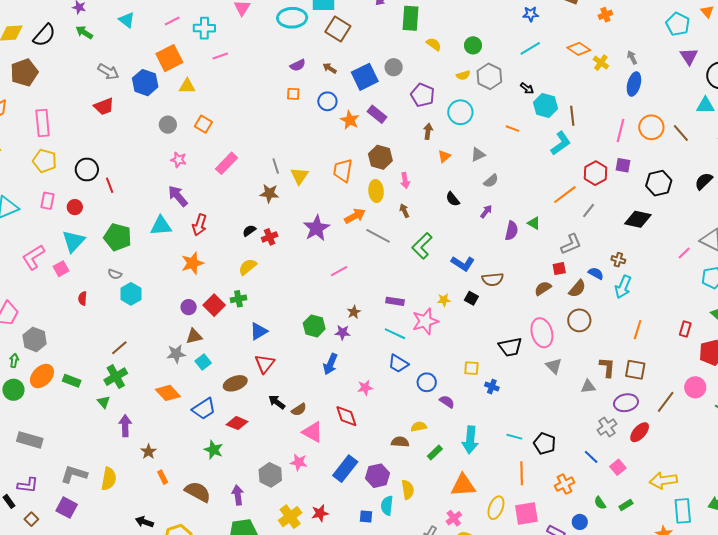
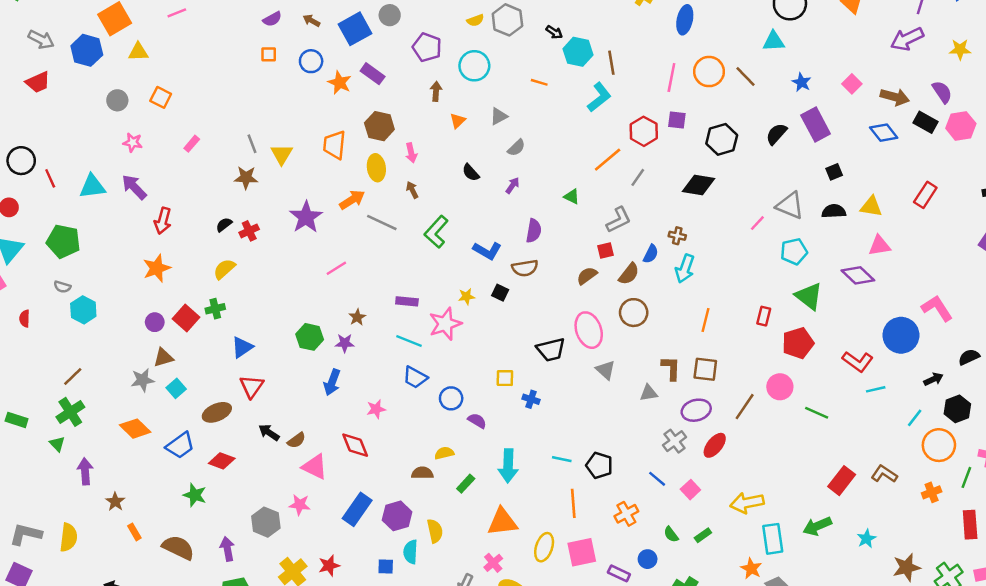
pink rectangle: (227, 163) -> (192, 144), size x0.6
cyan triangle: (161, 226) -> (92, 186), moved
purple semicircle: (511, 231) -> (534, 231), moved
blue semicircle: (596, 273) -> (651, 254), turned 91

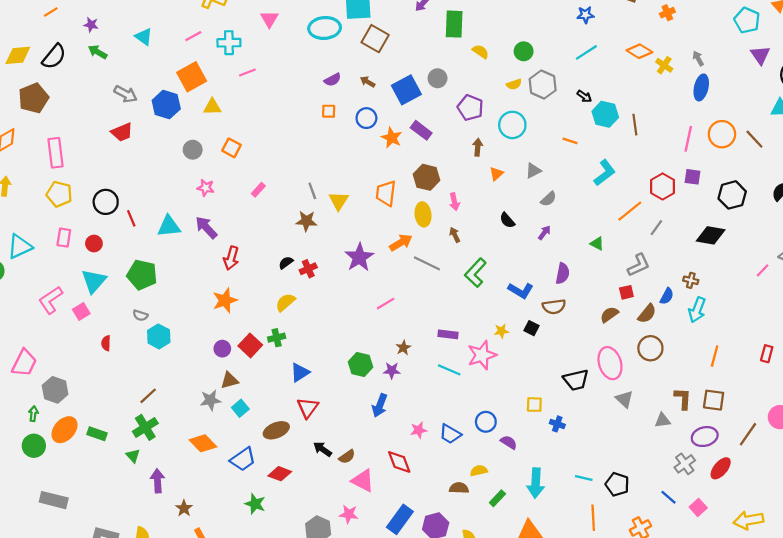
cyan L-shape: (599, 97) -> (605, 173), moved
blue trapezoid: (415, 377) -> (450, 434), moved

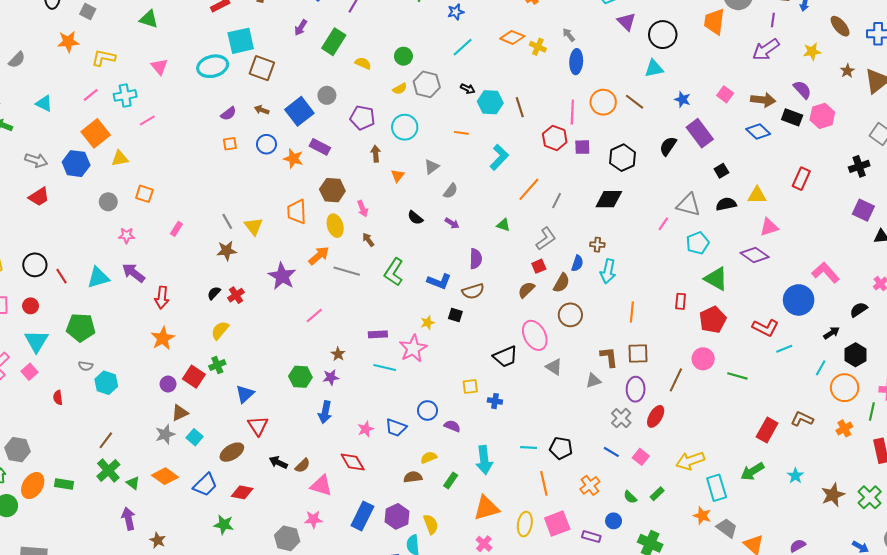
green rectangle: (454, 24) -> (334, 42), turned 40
red hexagon: (663, 186) -> (555, 138), moved
purple arrow: (544, 233) -> (452, 223), turned 96
purple ellipse: (705, 437) -> (636, 389), turned -65
green triangle: (133, 456) -> (133, 483), moved

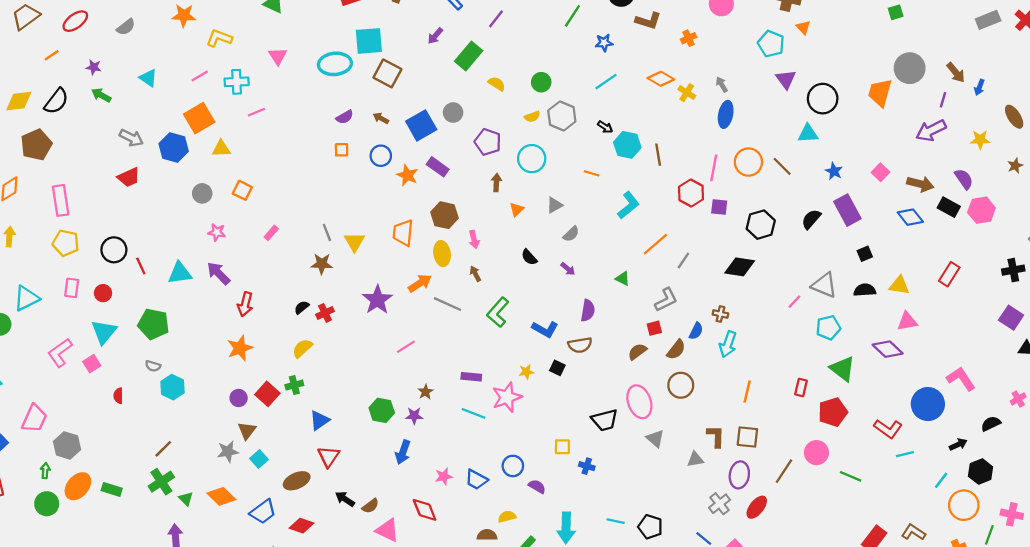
brown triangle: (180, 413) -> (247, 431), turned -36

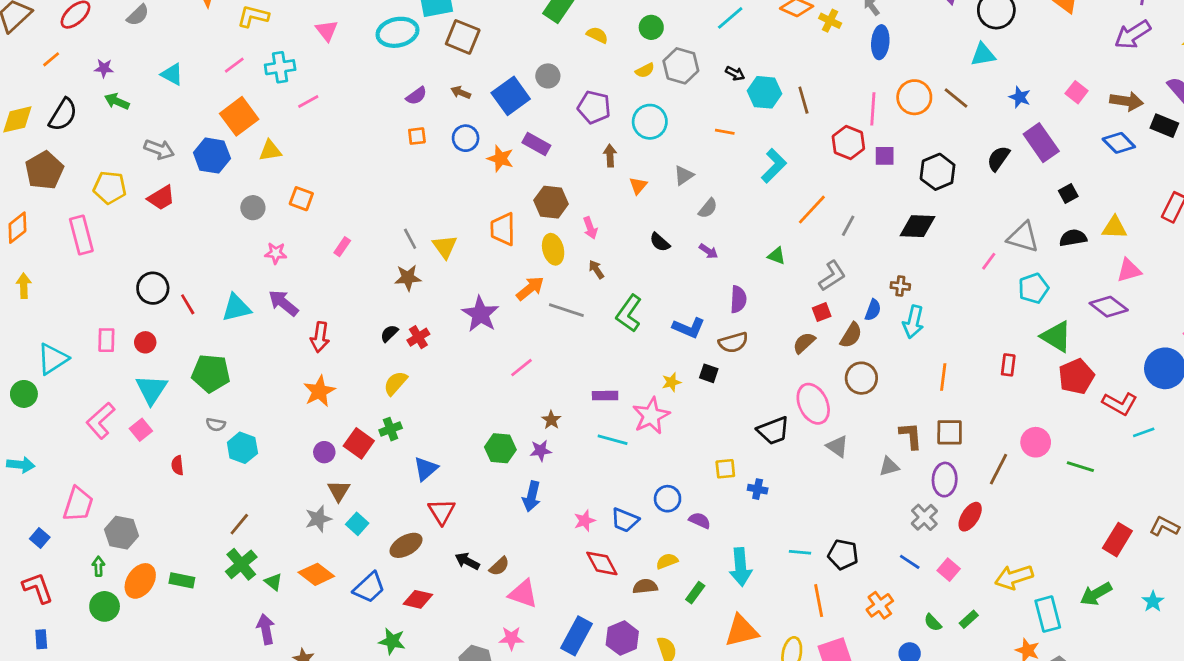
yellow pentagon: (66, 243) -> (110, 187), moved
red pentagon: (833, 412) -> (1076, 376), moved
red diamond: (425, 510) -> (602, 563), moved

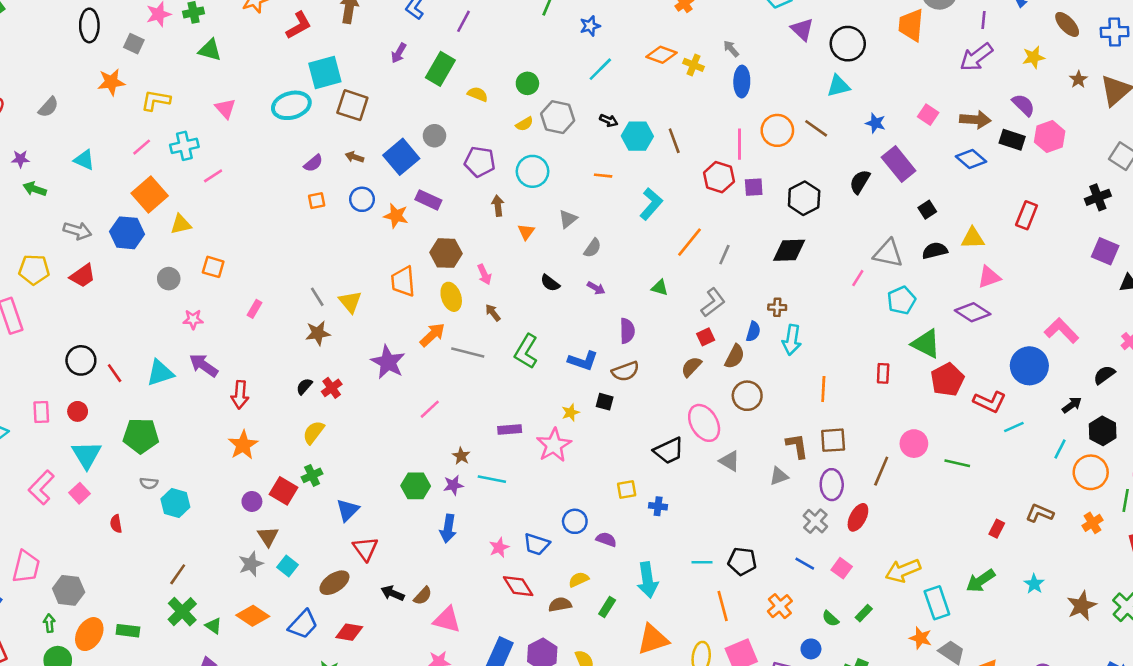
cyan line: (613, 440) -> (492, 479), moved
red rectangle: (1117, 540) -> (997, 529), size x0.6

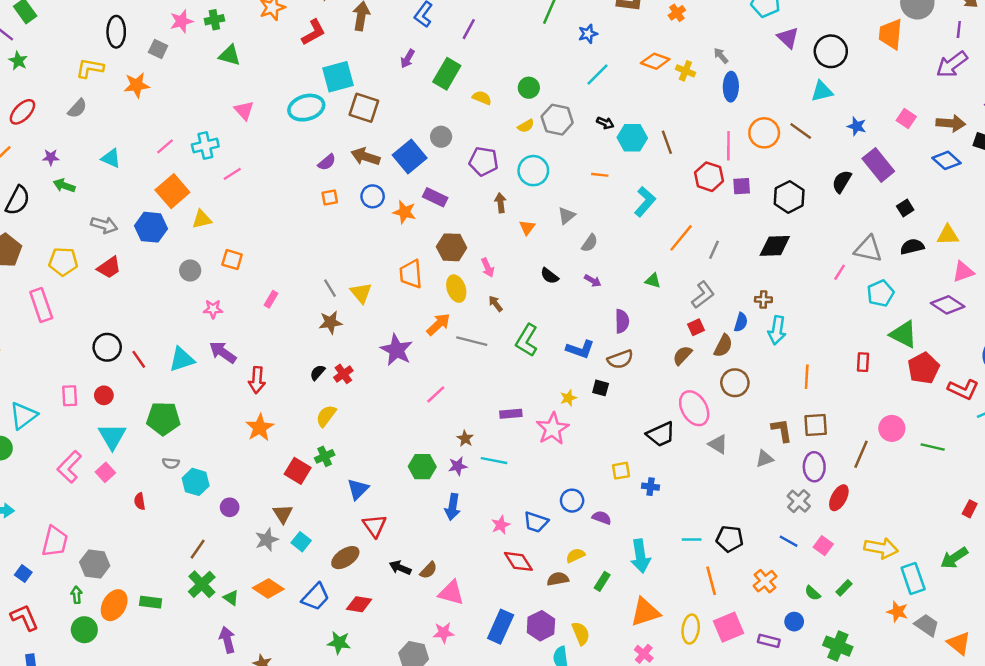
yellow L-shape: (156, 100) -> (90, 68), moved
brown arrow: (354, 157) -> (366, 157), size x1.6
purple circle: (252, 501) -> (230, 507), moved
yellow arrow: (903, 571) -> (881, 548), turned -148

